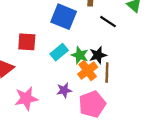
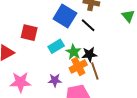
black line: (108, 22) -> (88, 25), moved
brown line: (107, 73) -> (95, 71), turned -30

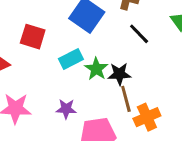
black line: (88, 25) -> (139, 34), moved
orange cross: (78, 66) -> (147, 117), moved

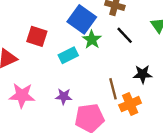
green star: (96, 69) -> (92, 40), moved
black star: (119, 74) -> (143, 74), moved

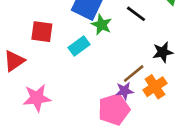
brown line: (113, 89) -> (134, 74), turned 75
purple star: (64, 96) -> (124, 91), moved

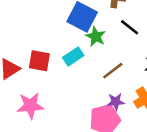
red square: (42, 32) -> (39, 61), moved
brown line: (134, 74) -> (113, 71), moved

